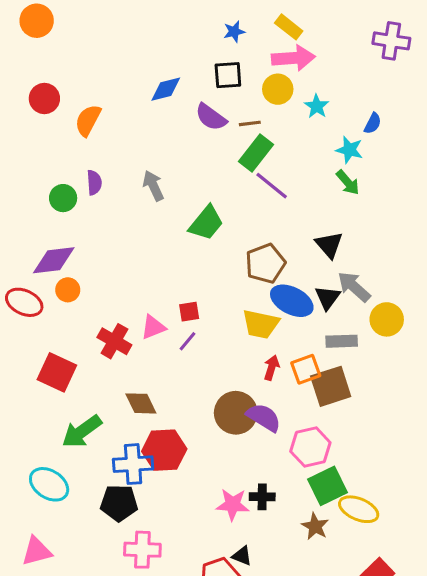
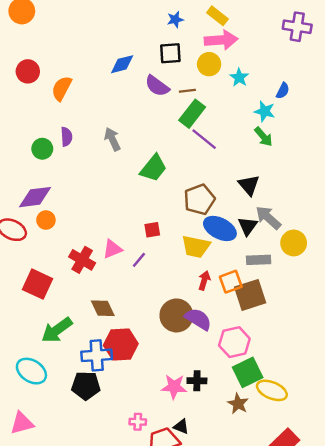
red square: (189, 312) -> (152, 230), moved
pink cross: (142, 550) -> (138, 422), moved, size x0.6

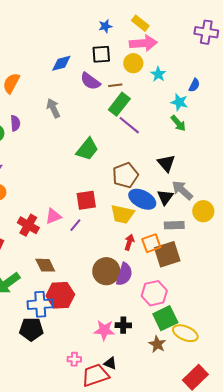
gray arrow: (112, 139) -> (53, 108), moved
red square: (152, 230) -> (86, 200), size x1.5
purple semicircle: (198, 319) -> (124, 274), turned 75

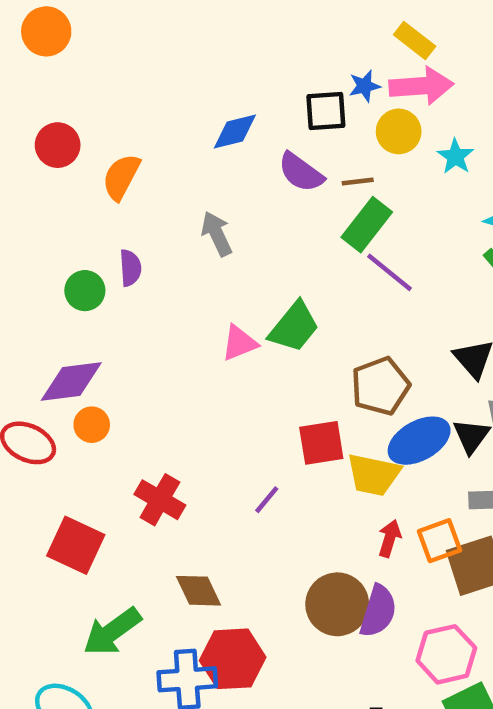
blue star: (105, 26) -> (365, 86), moved
blue ellipse: (142, 199) -> (419, 441), turned -56
red square: (86, 200) -> (321, 443), moved
pink triangle: (53, 216) -> (239, 343), moved

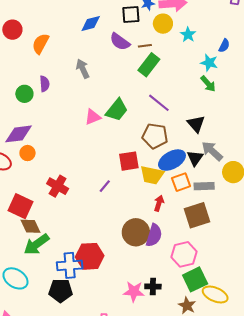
purple line: (390, 272) -> (159, 103), moved
brown pentagon: (380, 386) -> (155, 136), turned 30
orange square: (440, 541) -> (181, 182), moved
brown diamond: (199, 591) -> (30, 226), moved

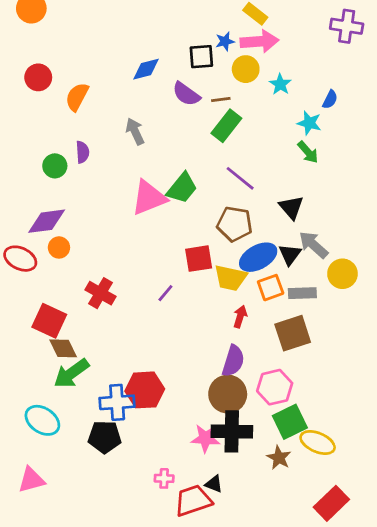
pink triangle: (93, 117) -> (149, 198), size x1.6
brown circle: (136, 232) -> (228, 394), moved
black cross: (153, 286) -> (232, 431), size x1.8

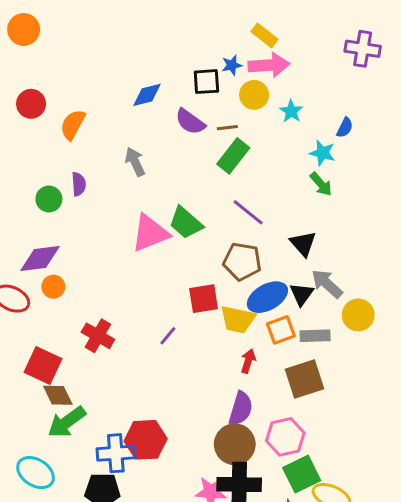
green trapezoid: (182, 188) -> (186, 223), turned 92

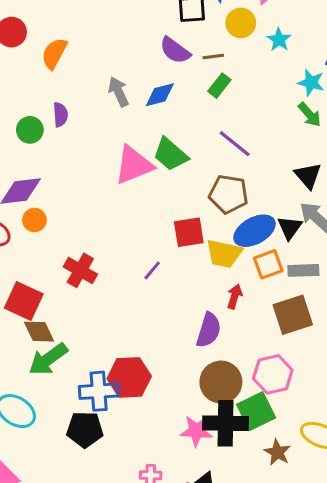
blue diamond: (147, 95) -> (160, 95), moved
green rectangle: (233, 156) -> (219, 86), size x0.7
black triangle: (303, 244) -> (308, 176), moved
purple semicircle: (241, 409) -> (209, 330), moved
green square: (302, 474) -> (256, 411), moved

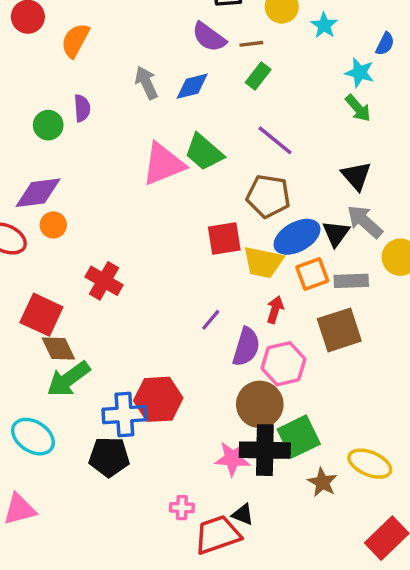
purple line: (152, 270) -> (211, 320), moved
pink hexagon: (273, 374) -> (283, 364), moved

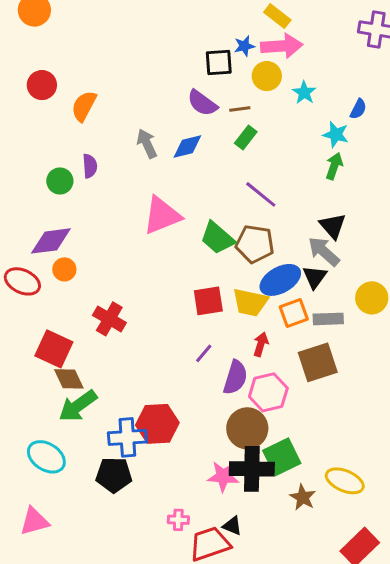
green arrow: (358, 108) -> (334, 166), turned -120
green trapezoid: (204, 152) -> (217, 238), moved
gray arrow: (365, 222) -> (324, 251), moved
red square: (224, 239) -> (208, 301), moved

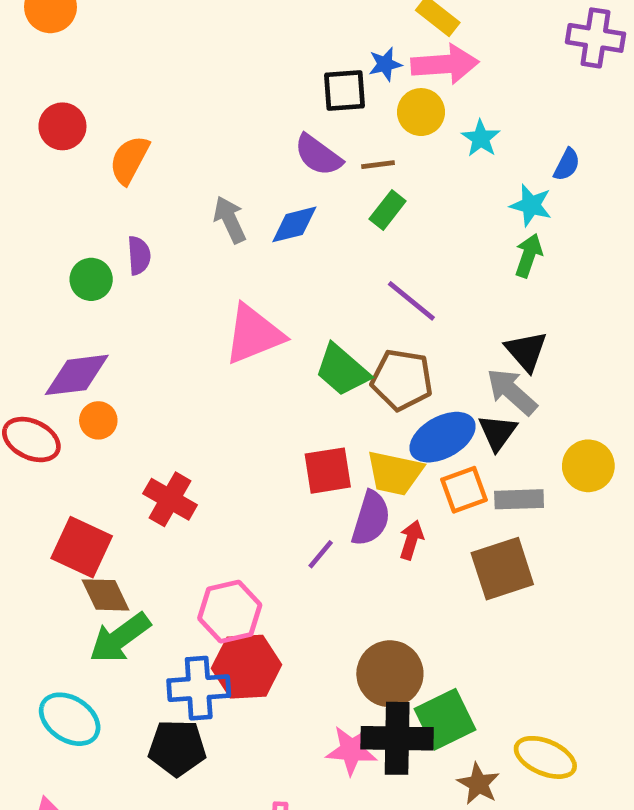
purple semicircle: (235, 377) -> (371, 518), moved
pink hexagon: (268, 392) -> (230, 612), moved

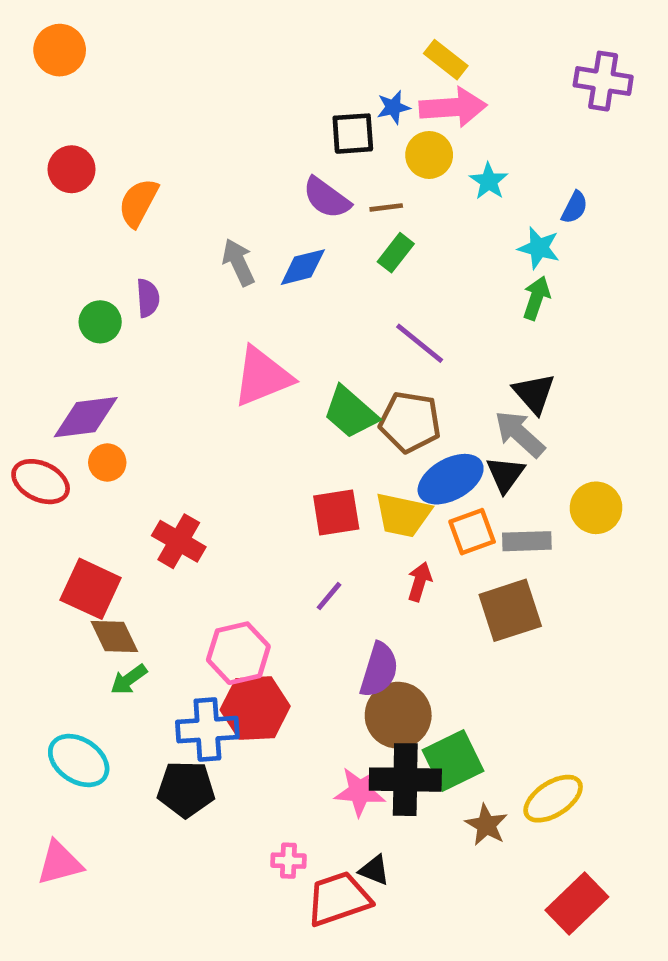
purple semicircle: (371, 518) -> (379, 670), moved
green arrow: (120, 638) -> (129, 679), size x0.6
yellow ellipse: (545, 757) -> (553, 799), turned -56

